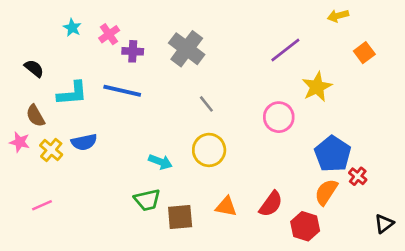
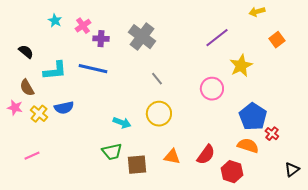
orange semicircle: (326, 192) -> (248, 146), turned 75

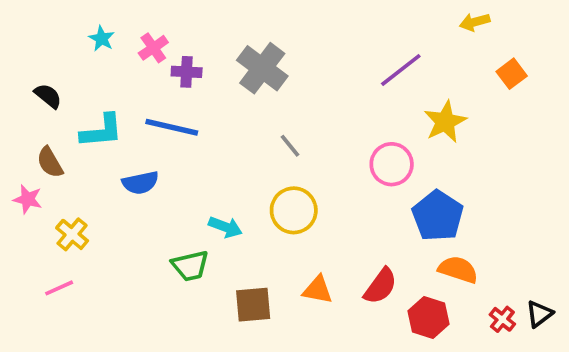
blue semicircle: (64, 108) -> (140, 183), moved
yellow cross: (39, 114) -> (72, 234), moved
blue pentagon: (253, 117) -> (438, 216), moved
red cross: (272, 134) -> (502, 319), moved
green trapezoid: (112, 152) -> (190, 266), moved

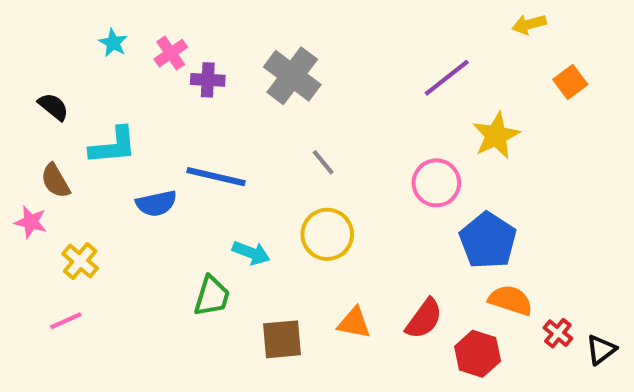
blue line: (172, 127) -> (216, 177), moved
green trapezoid: (190, 266) -> (212, 296), turned -60
red cross: (502, 319) -> (558, 333), moved

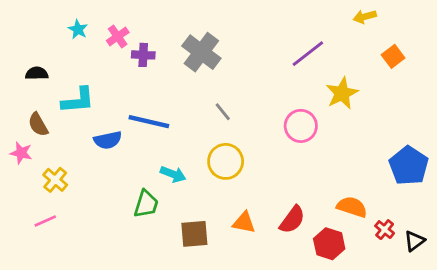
black semicircle: (53, 107) -> (37, 73), turned -40
blue pentagon: (488, 240) -> (409, 166), moved

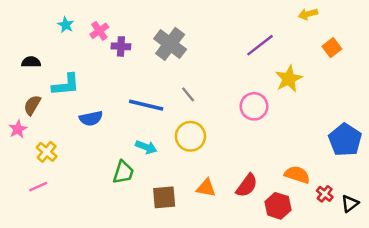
blue line: (149, 122) -> (146, 105), moved
brown semicircle: (38, 125) -> (32, 105), turned 60
pink star: (21, 153) -> (18, 129), turned 30

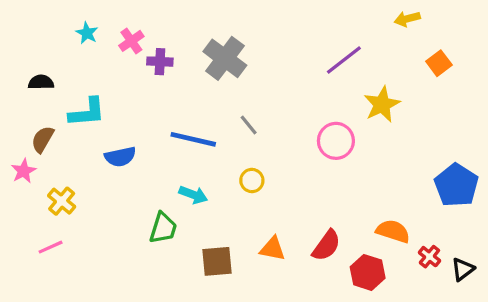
yellow circle: (190, 136) -> (252, 181), size x0.6

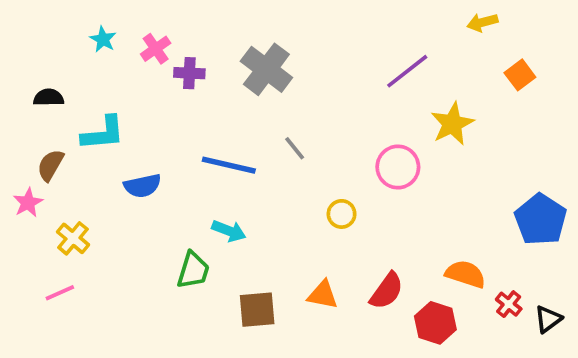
yellow circle: (252, 181) -> (342, 214), moved

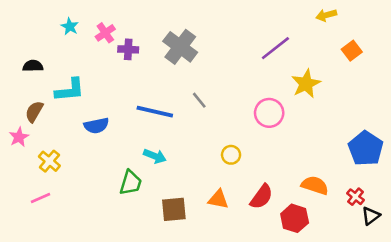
yellow circle: (342, 214) -> (231, 155), moved
red cross: (509, 304) -> (355, 197), moved

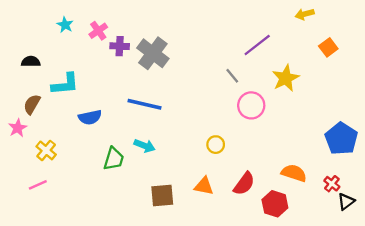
gray cross: (180, 47) -> (153, 53), moved
gray line: (199, 100) -> (232, 76), moved
green trapezoid: (131, 183) -> (114, 159), moved

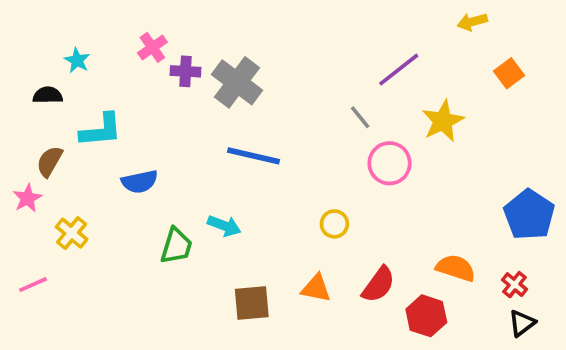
cyan star: (65, 25) -> (77, 60), moved
blue line: (145, 104) -> (254, 156), moved
pink line: (38, 185) -> (33, 285), moved
black triangle: (346, 201) -> (522, 323), moved

